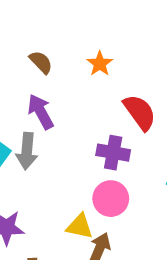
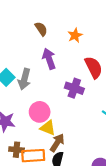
purple arrow: (41, 112) -> (49, 59), moved
pink circle: (111, 199) -> (40, 112), moved

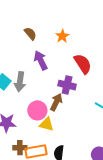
brown arrow: (57, 143) -> (56, 102), moved

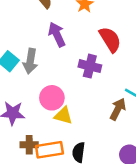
brown arrow: (56, 102) -> (118, 109), moved

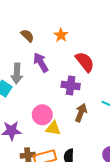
gray arrow: (30, 61) -> (17, 73), moved
brown arrow: (118, 109) -> (81, 113), moved

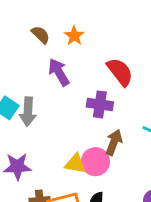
orange star: (61, 35) -> (74, 36), moved
gray arrow: (17, 73) -> (28, 112), moved
pink circle: (42, 115) -> (95, 162), moved

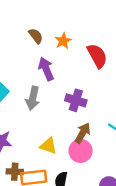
red semicircle: (120, 72) -> (97, 56), moved
gray arrow: (28, 112) -> (33, 98), moved
pink circle: (95, 162) -> (81, 151), moved

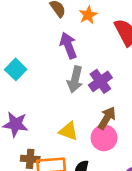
gray arrow: (33, 98) -> (75, 79), moved
purple cross: (76, 100) -> (100, 81), turned 36

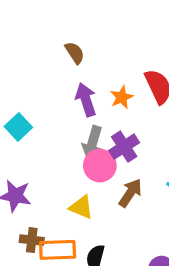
orange star: (88, 15) -> (122, 97), moved
pink circle: (104, 138) -> (100, 166), moved

